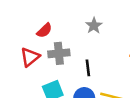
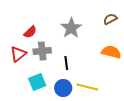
gray star: (94, 26) -> (71, 28), size x1.5

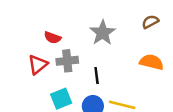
red semicircle: (30, 32) -> (53, 38), turned 64

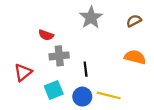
gray star: (103, 33) -> (91, 17), moved
red triangle: (38, 64) -> (23, 72), moved

